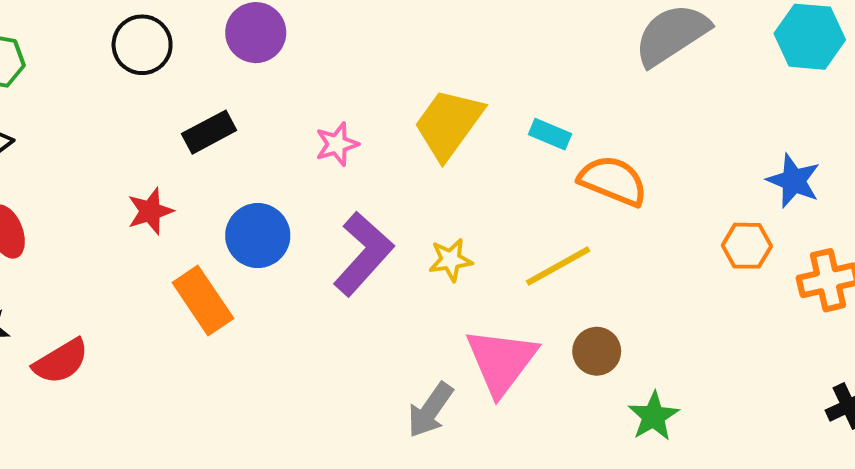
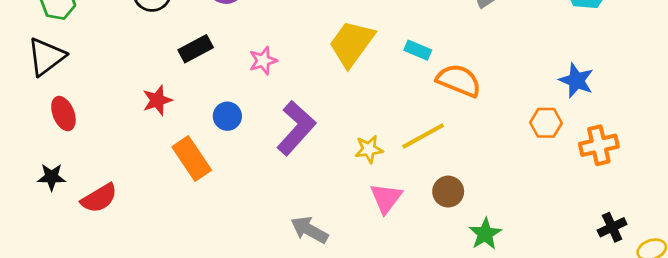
pink star: (337, 144) -> (263, 61), moved
blue circle: (258, 236) -> (227, 116), size x0.7
yellow star: (451, 260) -> (369, 149), moved
pink triangle: (501, 361) -> (386, 198), size x0.7
gray arrow: (430, 410) -> (309, 230), moved, turned 84

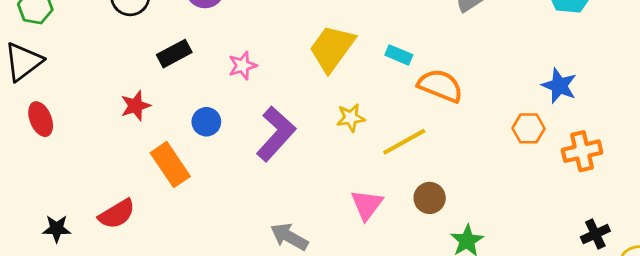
yellow star: (369, 149) -> (351, 118), moved
black star: (52, 177) -> (57, 229), moved
red semicircle: (99, 198) -> (117, 214), moved

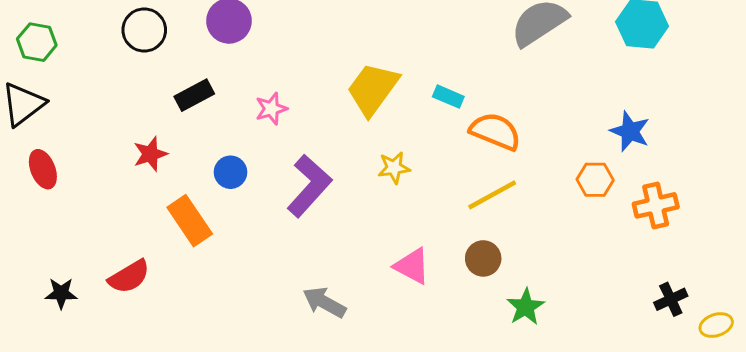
yellow line: (404, 142) -> (492, 195), moved
pink triangle: (367, 205) -> (412, 266), turned -39

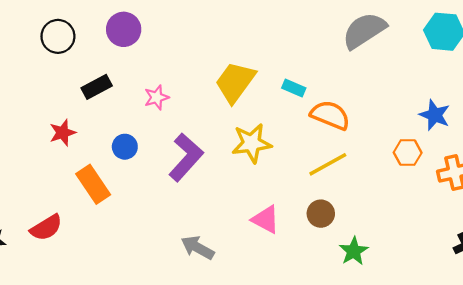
yellow star: (394, 168) -> (252, 143), size x1.6

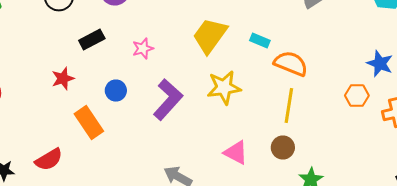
yellow line: (328, 164) -> (289, 106), turned -52

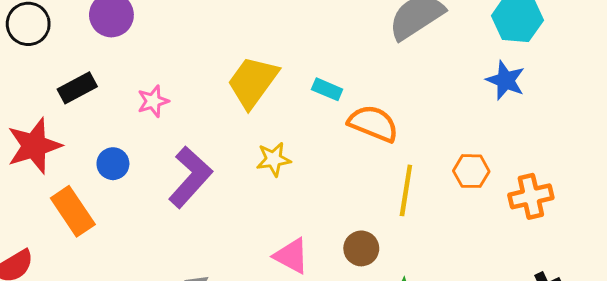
blue star: (380, 64) -> (506, 80), moved
red star: (63, 78) -> (34, 146), size x1.6
yellow star: (224, 88) -> (274, 159), size x0.7
yellow line: (289, 106) -> (406, 190), moved

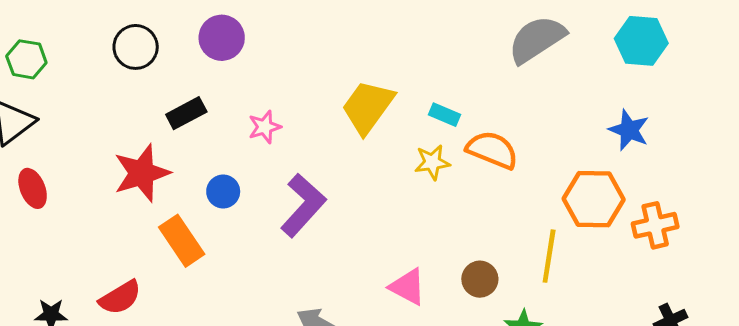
blue star: (506, 80) -> (629, 130), moved
yellow star: (274, 159) -> (432, 162), moved
orange hexagon: (471, 171) -> (594, 199), size x1.6
yellow line: (406, 190) -> (549, 256), moved

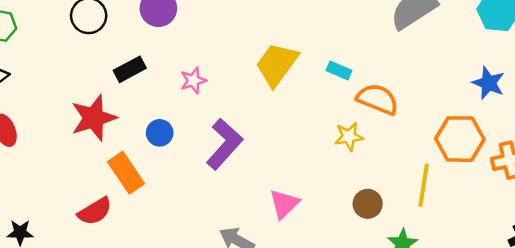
yellow star: (432, 162) -> (349, 137), moved
pink triangle: (408, 287) -> (284, 204), moved, turned 48
red semicircle: (120, 298) -> (95, 211), moved

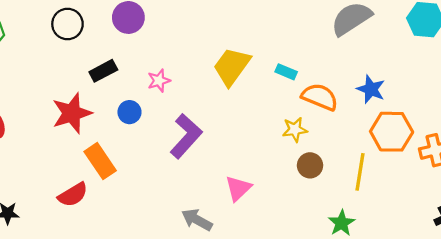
blue star: (488, 83) -> (371, 89), moved
blue circle: (160, 133) -> (129, 112), moved
brown circle: (368, 204) -> (310, 165), moved

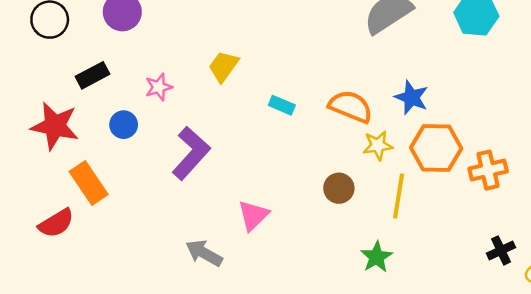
yellow trapezoid: (232, 66) -> (223, 66), moved, size x0.7
cyan rectangle: (286, 72) -> (282, 105), moved
red star: (72, 113) -> (55, 126), turned 30
yellow star: (295, 130) -> (378, 145), moved

